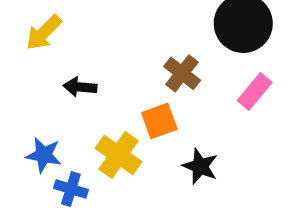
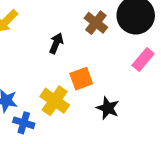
brown cross: (182, 73) -> (96, 23), moved
black arrow: (80, 87) -> (56, 43), moved, turned 108

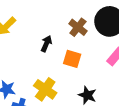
orange square: (81, 79) -> (72, 59), moved, turned 36

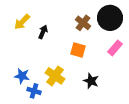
black arrow: (46, 44) -> (43, 32), moved

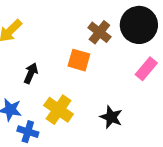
black arrow: (43, 32) -> (31, 73), moved
orange square: (78, 50) -> (79, 60), moved

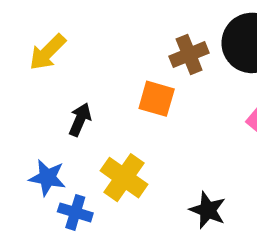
brown cross: (99, 32) -> (189, 55), turned 30
black star: (111, 117) -> (208, 210), moved

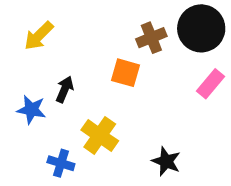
blue star: (47, 178) -> (31, 110), moved

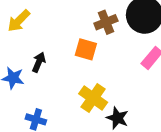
yellow cross: (100, 135) -> (93, 98), moved

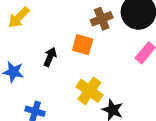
black arrow: (39, 62) -> (50, 57), moved

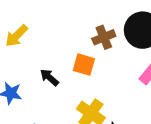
black arrow: (50, 57) -> (49, 77), turned -72

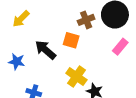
black arrow: (49, 77) -> (45, 50), size x1.5

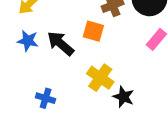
blue star: (17, 62) -> (28, 41), moved

